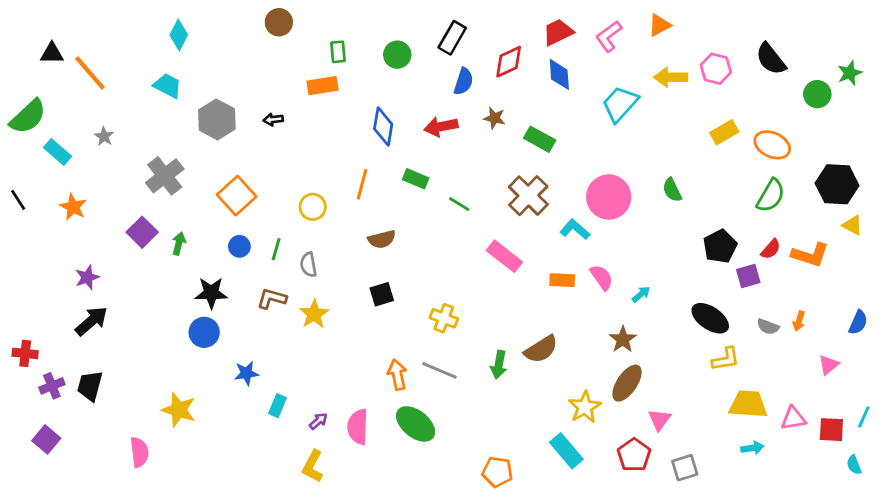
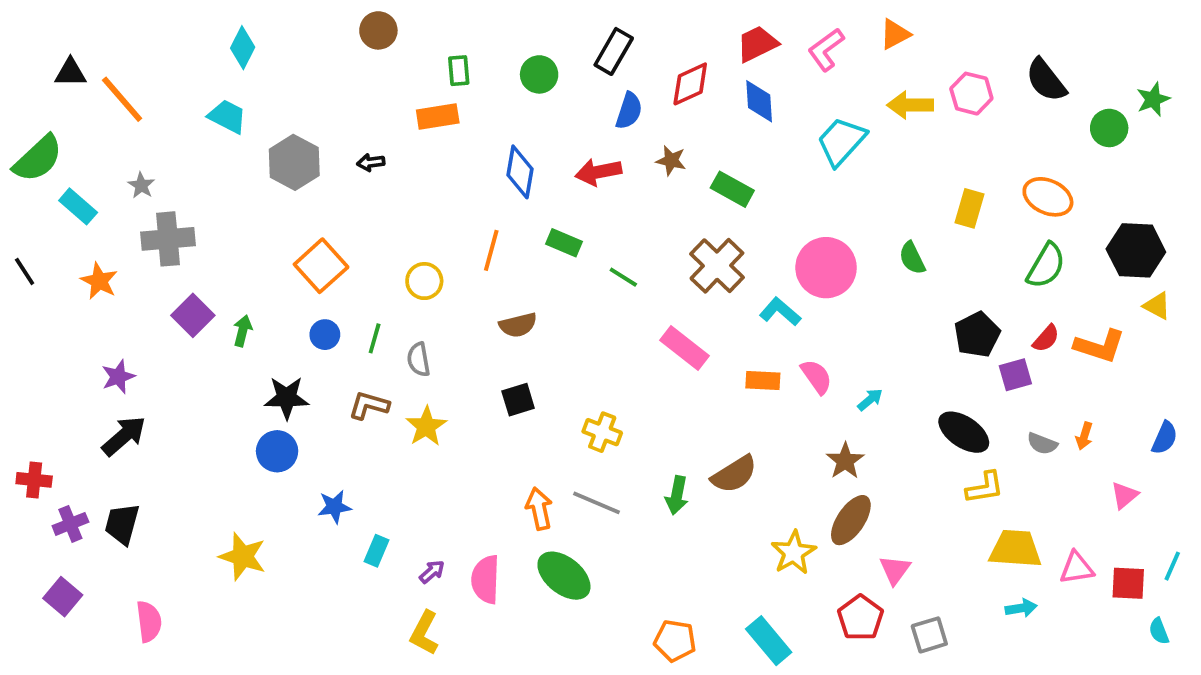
yellow rectangle: (724, 132) -> (969, 208), moved, turned -44
gray cross: (165, 176) -> (168, 239), moved, turned 33
cyan rectangle: (566, 451) -> (769, 641), moved
pink semicircle: (139, 452) -> (149, 622), moved

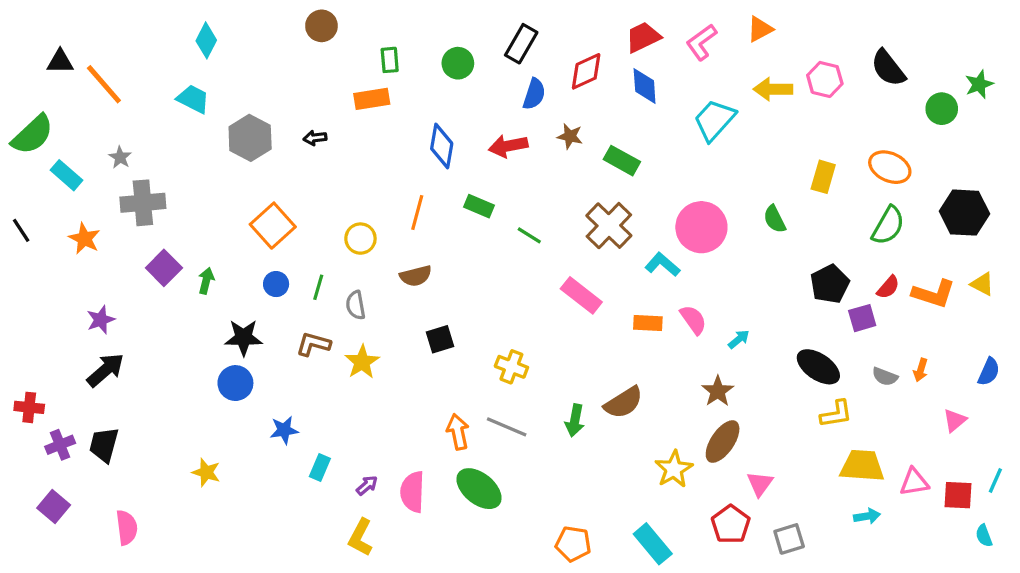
yellow triangle: (1157, 306) -> (982, 284), moved
brown semicircle: (518, 325) -> (416, 276), moved
yellow star: (243, 556) -> (206, 472), size x0.7

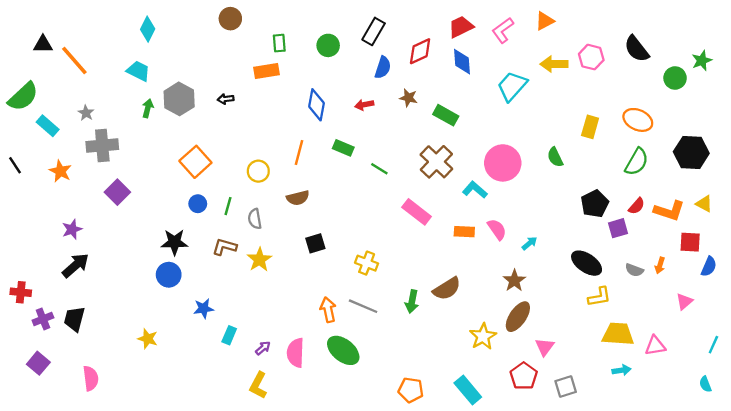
red arrow: (508, 146) -> (364, 105), size x0.7
green arrow: (206, 281) -> (148, 108), moved
red square: (958, 495) -> (690, 242), moved

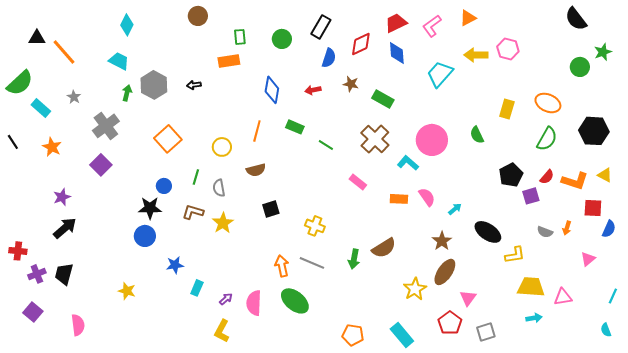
black semicircle: (637, 49) -> (576, 19), moved
gray cross: (102, 146) -> (106, 126), moved, turned -32
blue circle: (198, 204) -> (164, 186), moved
pink rectangle: (417, 212) -> (358, 182), size x0.7
black ellipse: (587, 263) -> (488, 232), moved

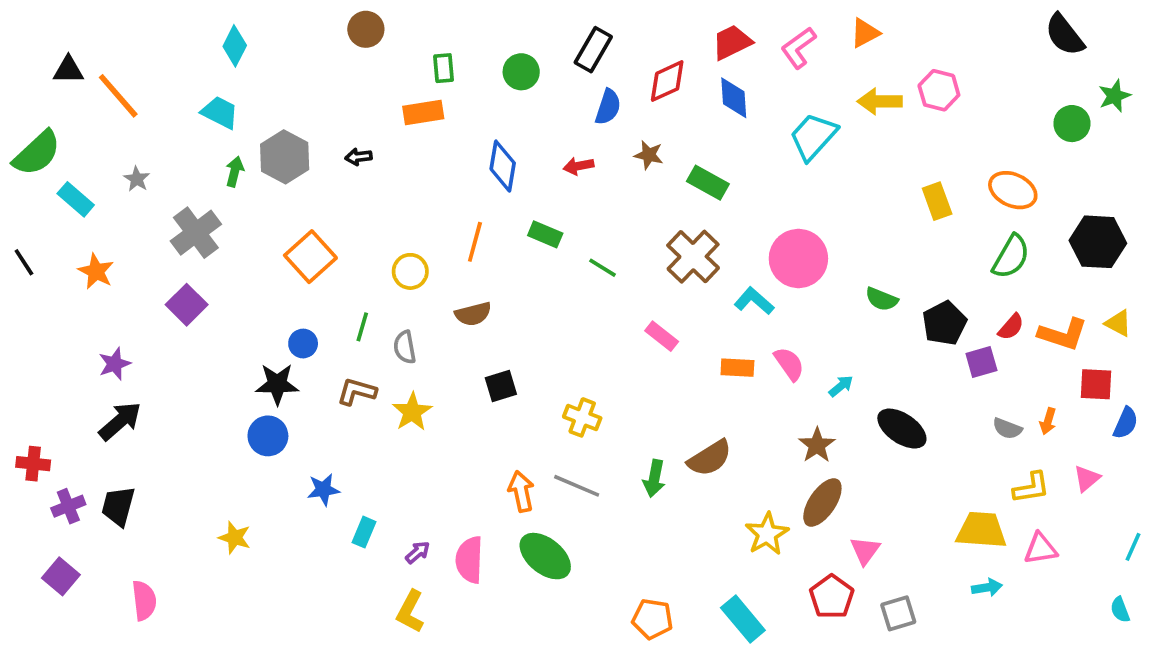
yellow rectangle: (507, 109) -> (937, 201), turned -36
green semicircle: (477, 135) -> (882, 299), moved, turned -42
yellow L-shape: (515, 255) -> (1031, 488), moved

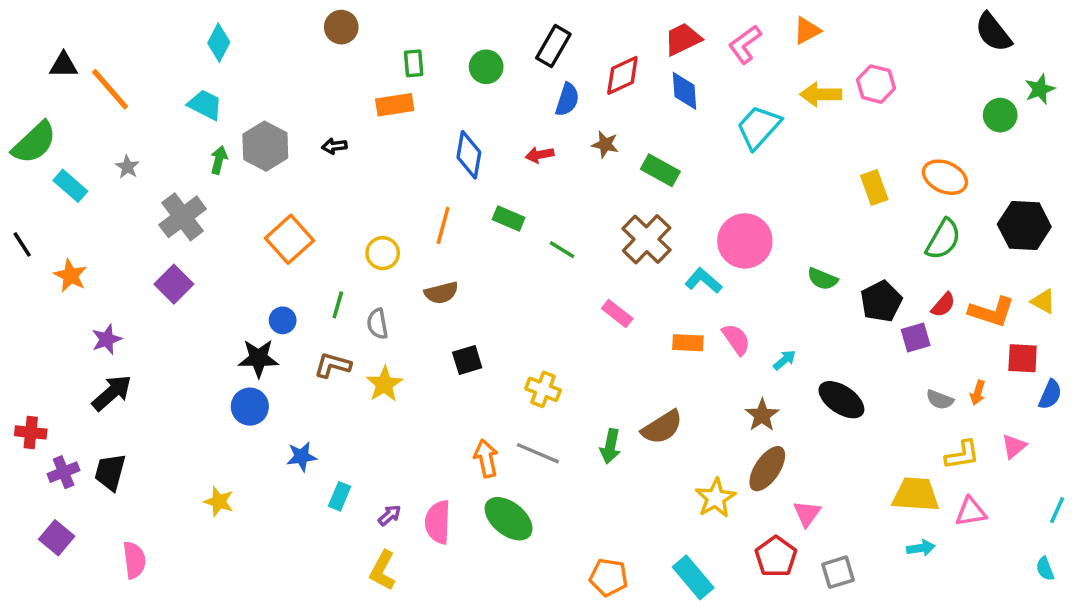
orange star: (96, 271) -> (70, 275), moved

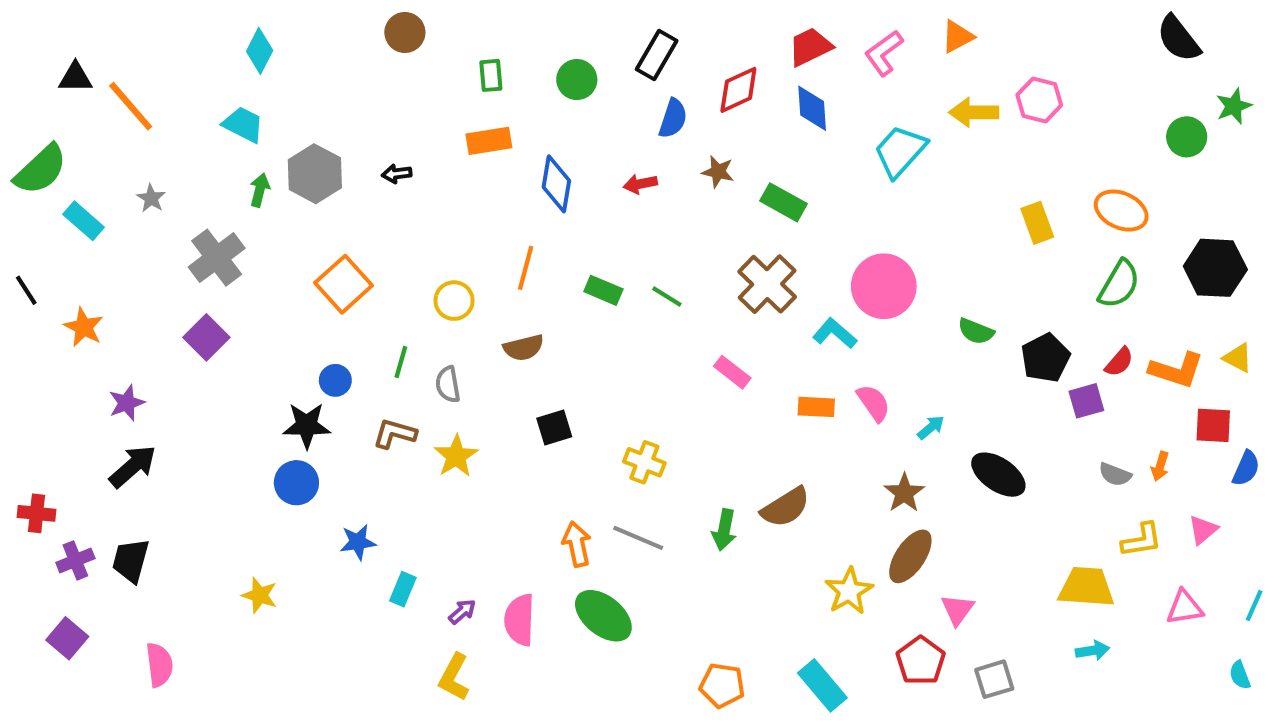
orange rectangle: (395, 105) -> (489, 141), moved
green rectangle: (509, 219) -> (603, 290), moved
pink triangle: (971, 512) -> (1185, 608), moved

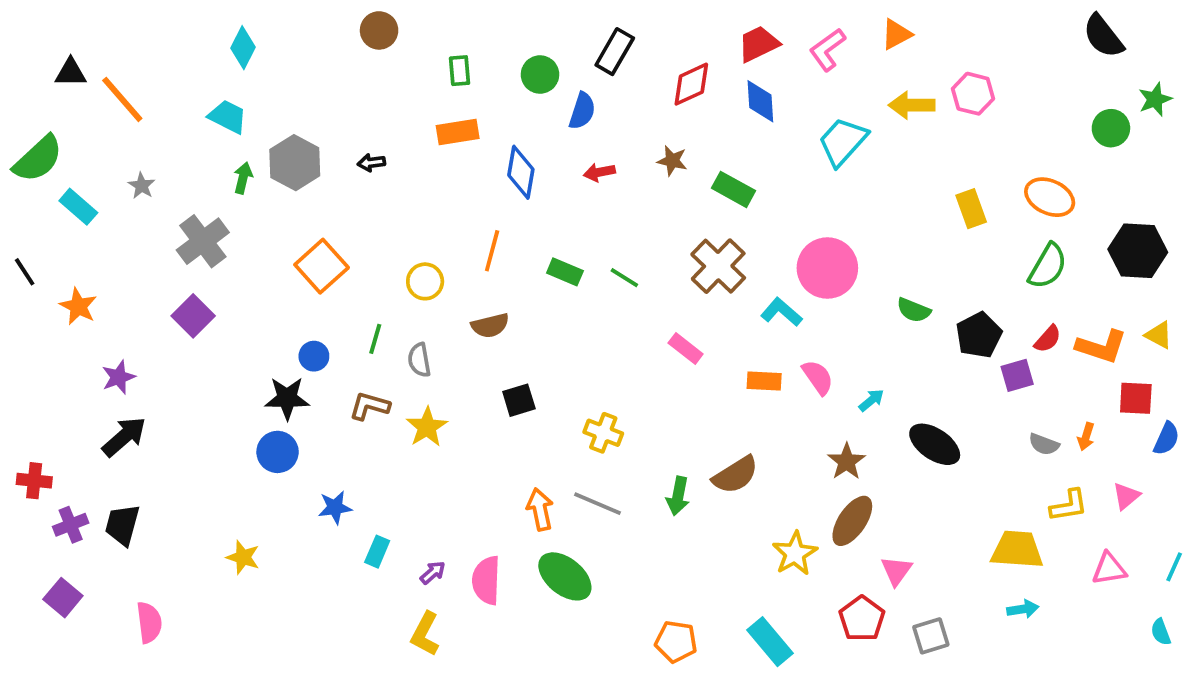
blue semicircle: (673, 118) -> (582, 111), moved

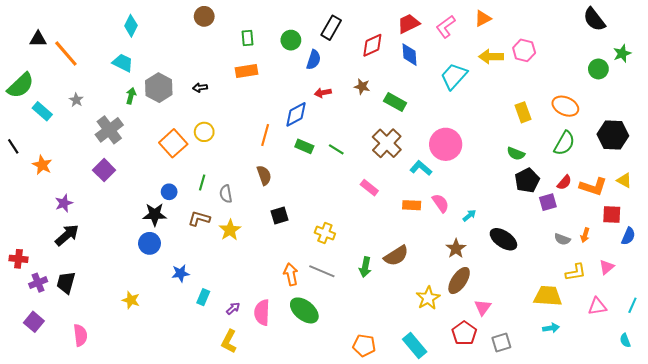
blue diamond: (521, 172) -> (296, 114), moved, turned 52
yellow circle: (425, 281) -> (204, 132), moved
green semicircle: (914, 310) -> (516, 154), moved
brown semicircle: (490, 325) -> (264, 175), turned -96

